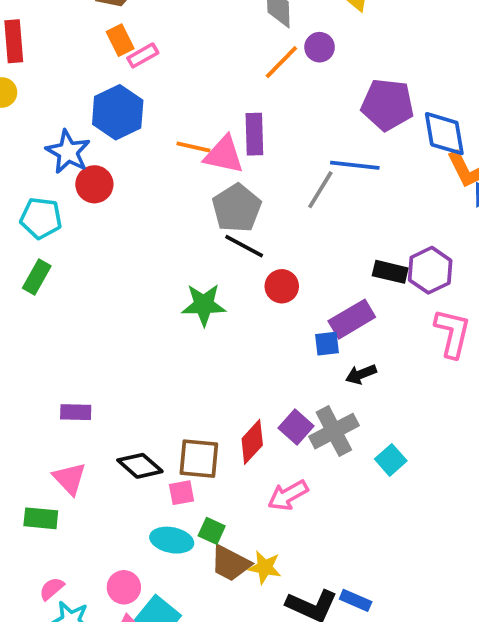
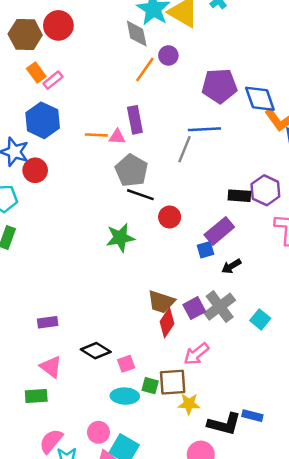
pink triangle: (224, 155) -> (117, 137), size x0.6
purple square: (296, 427) -> (194, 308), turned 30
brown square: (199, 459) -> (173, 382), moved
brown trapezoid: (230, 563) -> (161, 302), moved
pink semicircle: (52, 589) -> (51, 441), size x1.5

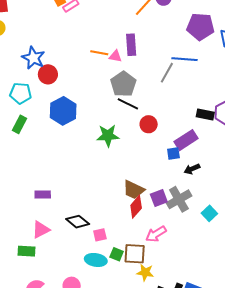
blue hexagon: (43, 120) -> (63, 111), moved
pink triangle: (51, 367) -> (41, 230), turned 48

